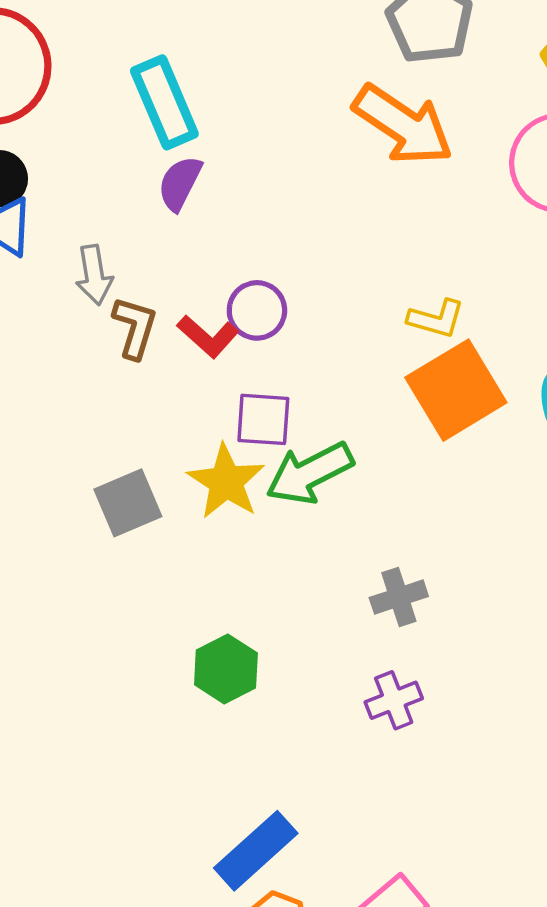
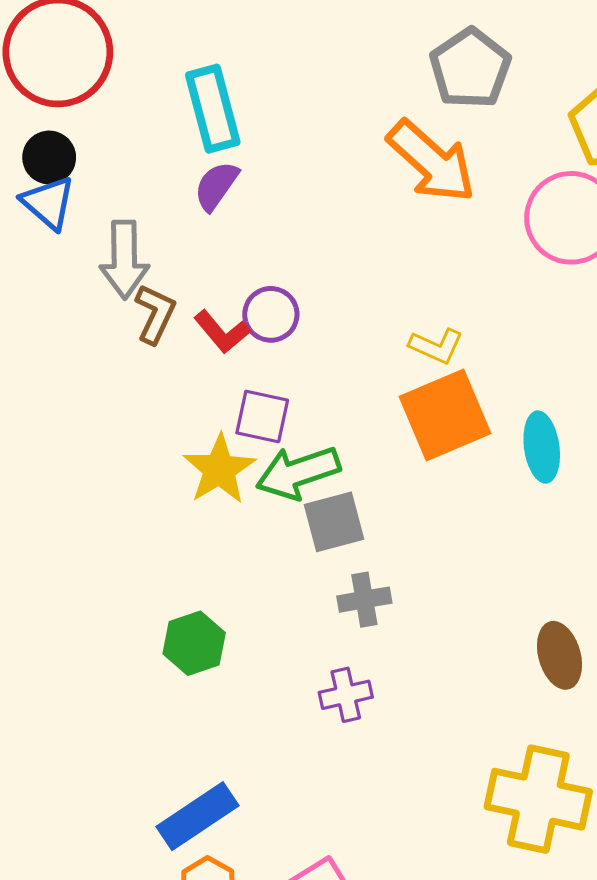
gray arrow: (94, 275) -> (124, 260), size x1.4
gray square: (128, 503) -> (334, 522), moved

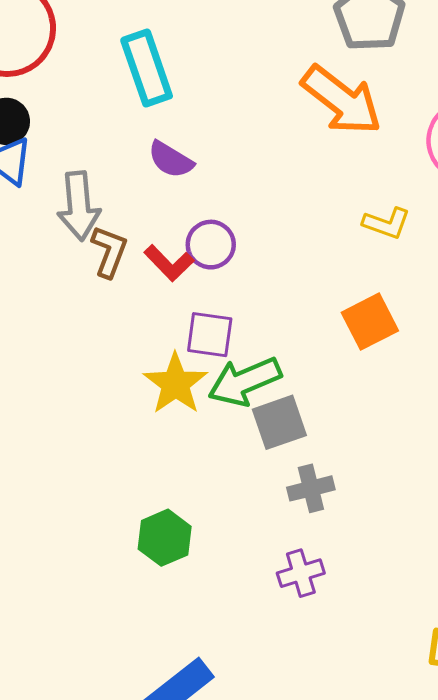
purple semicircle: (216, 186) -> (171, 160), moved, turned -90
yellow L-shape: (436, 346) -> (387, 223), moved
orange square: (445, 415) -> (370, 322), size x0.7

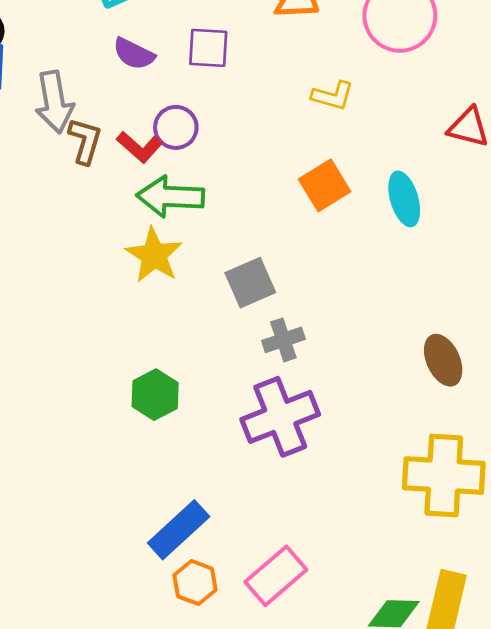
purple square: (210, 335) -> (208, 48), moved
green arrow: (245, 381) -> (170, 197), moved, turned 30
purple cross: (301, 573) -> (280, 417), size x1.8

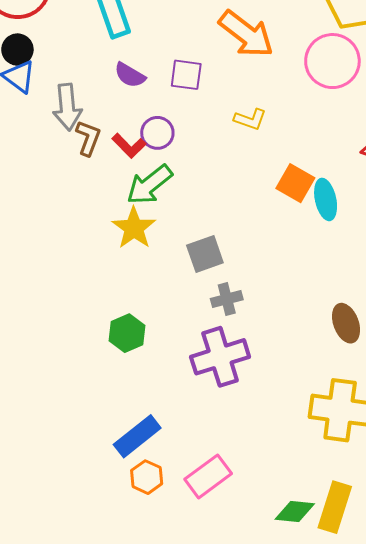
yellow L-shape: (333, 96) -> (250, 119), moved
orange square: (325, 185) -> (295, 183), moved, turned -33
green arrow: (170, 197) -> (149, 185), turned -45

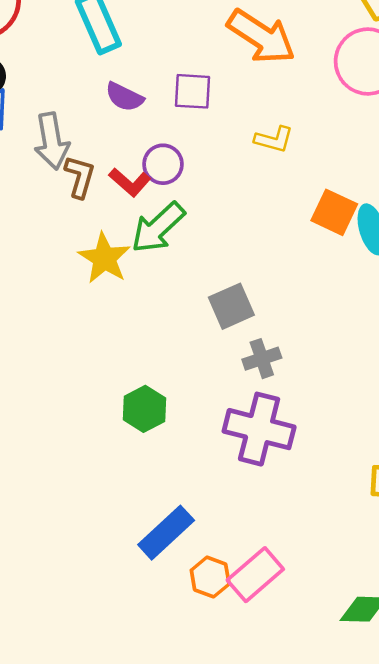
yellow star: (134, 228) -> (104, 258), moved
purple cross: (220, 357) -> (259, 429), turned 36
orange hexagon: (147, 477) -> (210, 577), moved

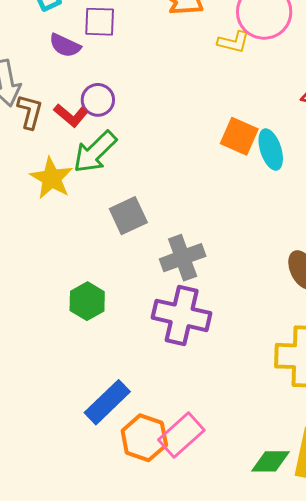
purple square: (192, 91) -> (100, 22), moved
yellow L-shape: (274, 139) -> (233, 42), moved
gray square: (231, 306) -> (128, 216), moved
gray cross: (262, 359) -> (183, 258), size x1.4
orange hexagon: (210, 577) -> (144, 438), size x1.4

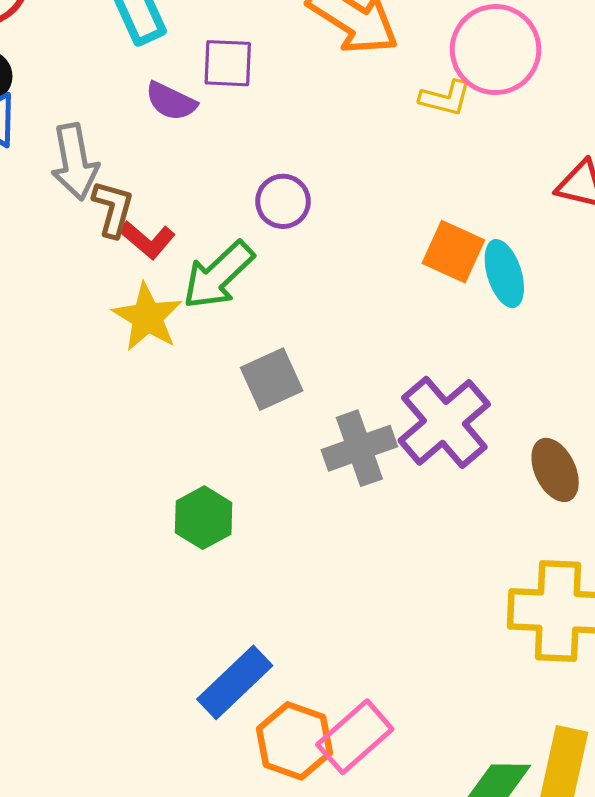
purple circle: (98, 100) -> (283, 201), moved
red L-shape: (71, 115) -> (147, 240), moved
purple cross: (182, 315) -> (444, 422), moved, turned 36

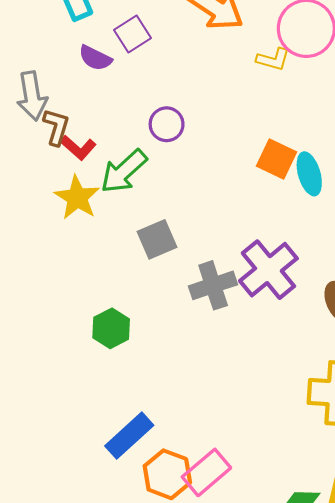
purple square: (228, 63) -> (133, 34), turned -36

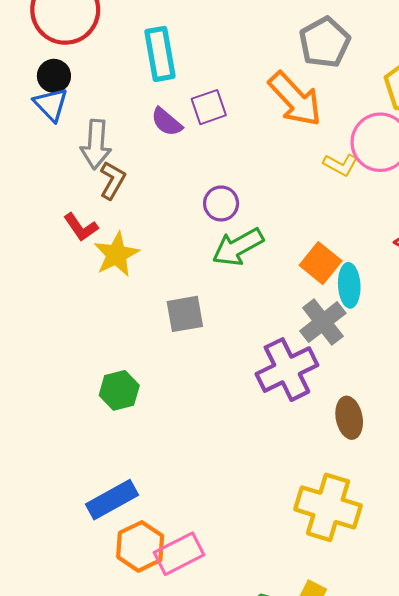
red L-shape: (78, 147) -> (81, 227), moved
green arrow: (124, 171) -> (238, 247), moved
gray cross: (213, 285) -> (323, 322), moved, turned -33

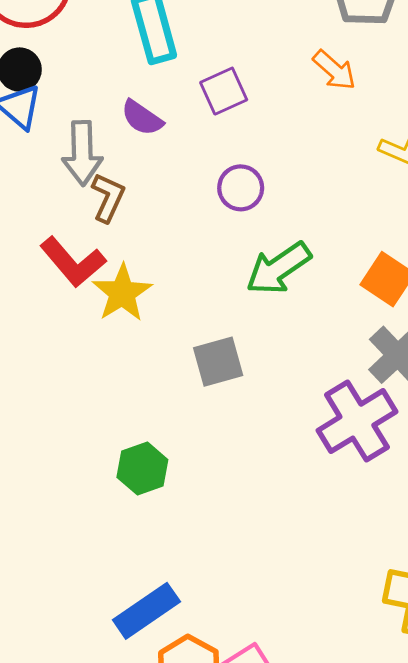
orange arrow: (295, 99) -> (334, 70), size x0.6
purple semicircle: (167, 122) -> (142, 118), moved
purple circle: (221, 203) -> (241, 188), moved
red L-shape: (81, 227) -> (73, 262), size x1.4

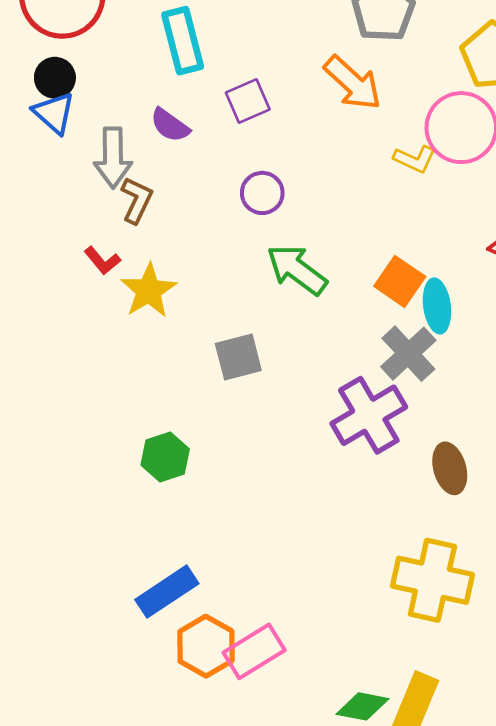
orange arrow: (334, 70) -> (353, 83), size x1.4
red L-shape: (73, 262) -> (102, 261), size x0.6
green arrow: (278, 268) -> (297, 270), turned 70

